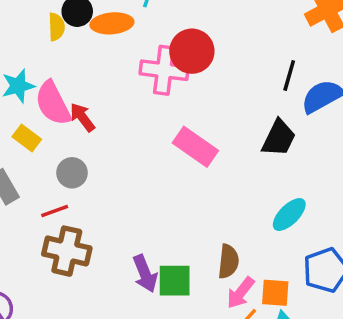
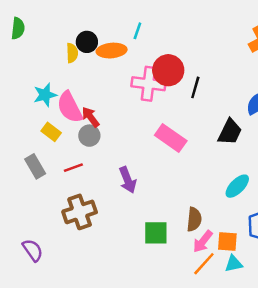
black line: (289, 75) -> (195, 87), moved
gray circle: (72, 173) -> (89, 136), moved
red line: (55, 211) -> (73, 168), moved
brown cross: (67, 251) -> (80, 212), turned -32
purple arrow: (145, 274) -> (128, 180), moved

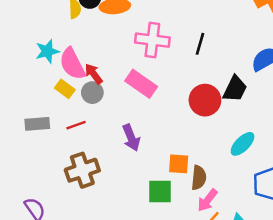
red circle: (168, 70) -> (205, 100), moved
yellow rectangle: (51, 132) -> (65, 89), moved
pink rectangle: (171, 138) -> (141, 84), moved
gray rectangle: (35, 166) -> (37, 124), turned -65
orange square: (227, 242) -> (179, 164), moved

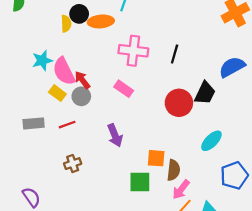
pink rectangle: (141, 84) -> (124, 89), size x0.7
brown cross: (82, 170) -> (73, 164), size x0.6

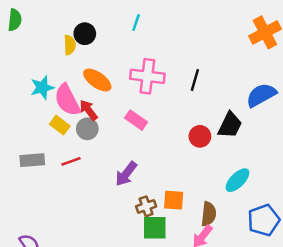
orange ellipse: (101, 21) -> (97, 80), moved, turned 40
red circle: (179, 103) -> (200, 136), size x0.7
purple arrow: (115, 135) -> (126, 174), turned 60
brown cross: (73, 164) -> (146, 206), moved
brown semicircle: (173, 170) -> (209, 214), moved

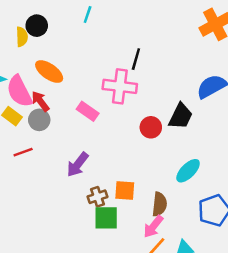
pink cross: (147, 76) -> (120, 86), moved
black line: (195, 80) -> (136, 59), moved

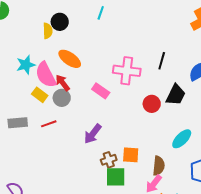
black line: (136, 59) -> (162, 61), moved

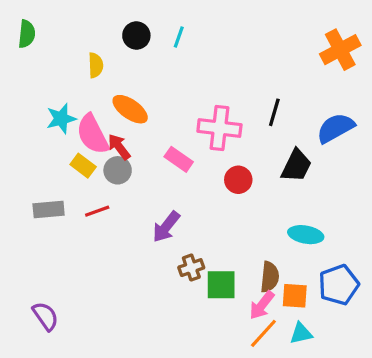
black circle: (60, 22) -> (136, 35), moved
red circle: (152, 104) -> (238, 180), moved
cyan ellipse: (182, 139) -> (306, 235), turned 55
orange square: (131, 155) -> (295, 296), moved
green square: (116, 177) -> (221, 285), moved

